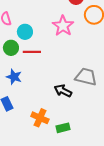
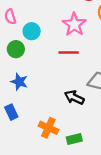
red line: (32, 52) -> (69, 53), moved

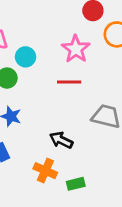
black arrow: (74, 97) -> (61, 140), moved

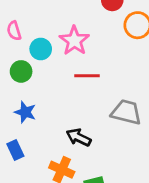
pink star: (76, 49) -> (74, 41), moved

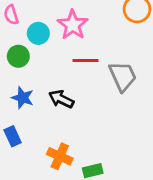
gray trapezoid: (126, 112) -> (123, 76), moved, turned 52
black arrow: (79, 137) -> (61, 99), moved

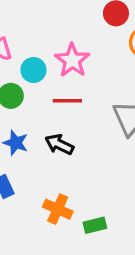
red line: (85, 61) -> (67, 101), moved

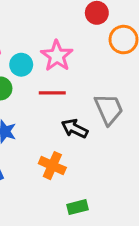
black arrow: (59, 144) -> (75, 128), moved
orange cross: (58, 209) -> (52, 166), moved

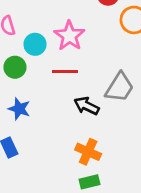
gray trapezoid: (109, 109) -> (120, 87), turned 56
orange cross: (52, 166) -> (88, 152), moved

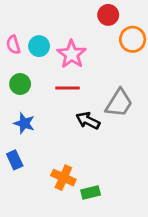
cyan circle: (35, 44) -> (39, 46), moved
orange cross: (88, 152) -> (63, 178), moved

